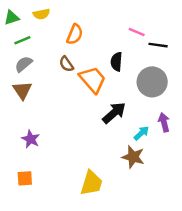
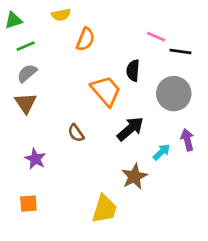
yellow semicircle: (41, 14) -> (61, 15), moved
brown semicircle: (66, 64) -> (76, 133), moved
brown star: (133, 157) -> (134, 176), moved, turned 30

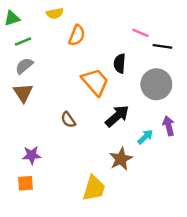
purple star: (35, 159) -> (32, 155), moved, turned -30

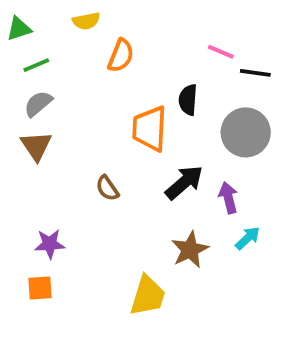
orange trapezoid: (95, 82) -> (150, 129), turned -136
purple arrow: (169, 126) -> (228, 198), moved
cyan arrow: (145, 137) -> (248, 238), moved

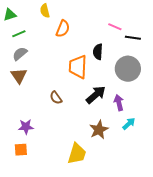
yellow semicircle: (86, 21) -> (45, 11), turned 88

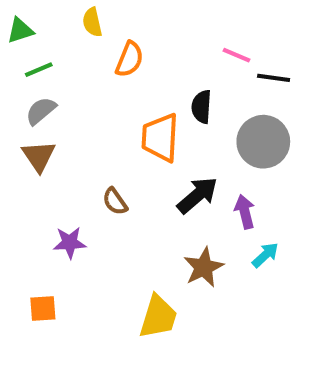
purple star: (26, 127) -> (70, 243), moved

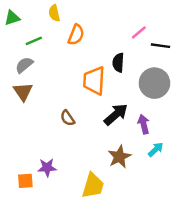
pink line: (236, 55) -> (139, 32), turned -63
green line: (39, 70) -> (34, 41), moved
purple star: (70, 243) -> (47, 168), moved

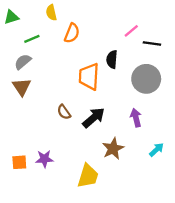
black arrow: (116, 114) -> (94, 118), moved
cyan arrow: (156, 149) -> (156, 150), moved
orange square: (25, 181) -> (19, 162), moved

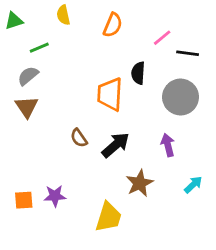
orange semicircle: (72, 33) -> (113, 25), moved

